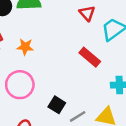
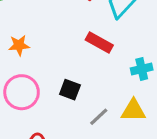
black square: (57, 105) -> (70, 90), moved

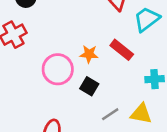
orange star: (19, 45) -> (89, 54), moved
pink circle: (22, 92) -> (58, 69), moved

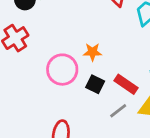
red rectangle: (122, 50) -> (126, 84), moved

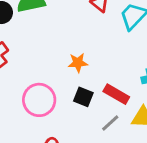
pink circle: (62, 70) -> (39, 100), moved

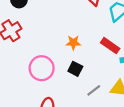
red rectangle: (116, 94) -> (110, 46), moved

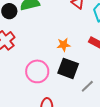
black square: (75, 69) -> (68, 68), size x1.5

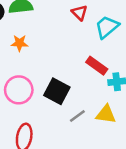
orange star: (64, 45) -> (19, 43), moved

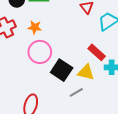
pink circle: (19, 90) -> (40, 52), moved
yellow triangle: (106, 114) -> (86, 72), moved

